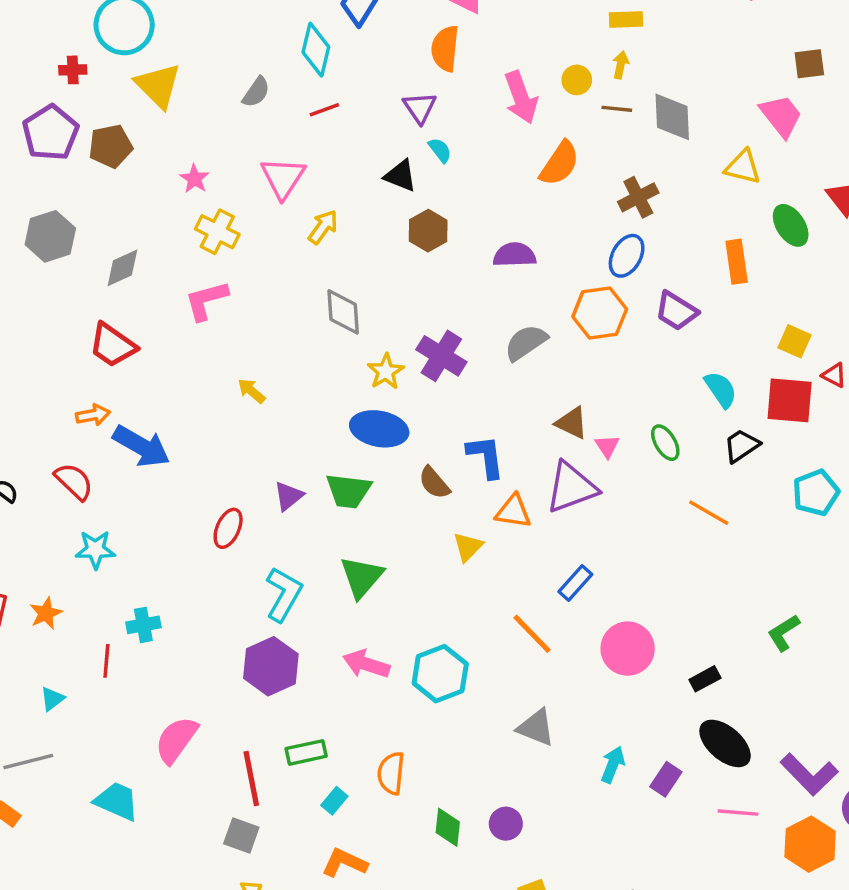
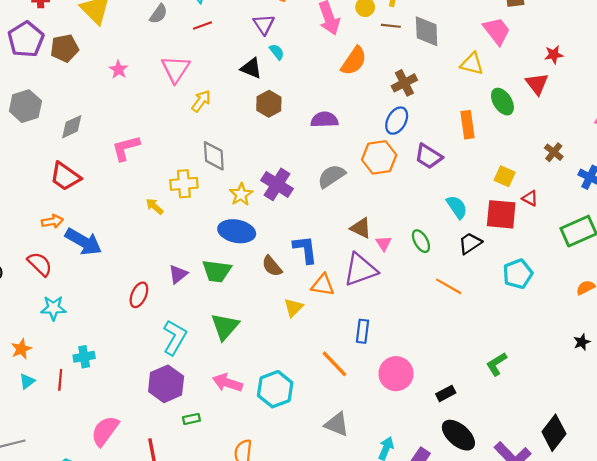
yellow cross: (217, 232) -> (184, 184), moved, turned -32
blue rectangle: (575, 583) -> (363, 331), turned -35
cyan triangle: (52, 699) -> (27, 381), moved
green rectangle: (306, 752) -> (191, 419), moved, size x0.7

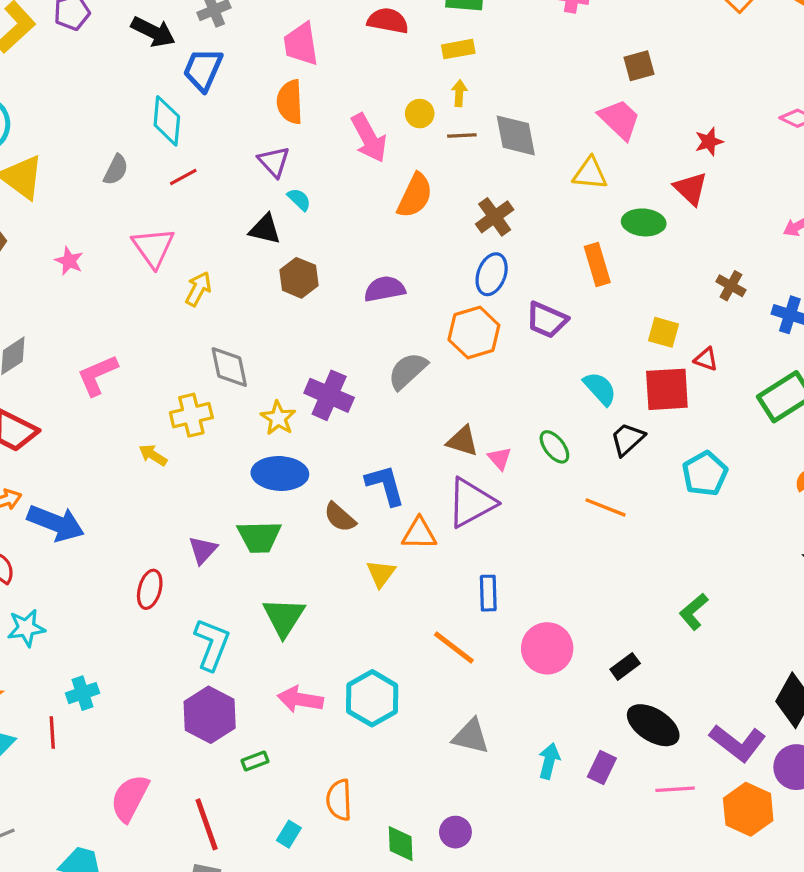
green ellipse: (502, 102) -> (644, 222), turned -44

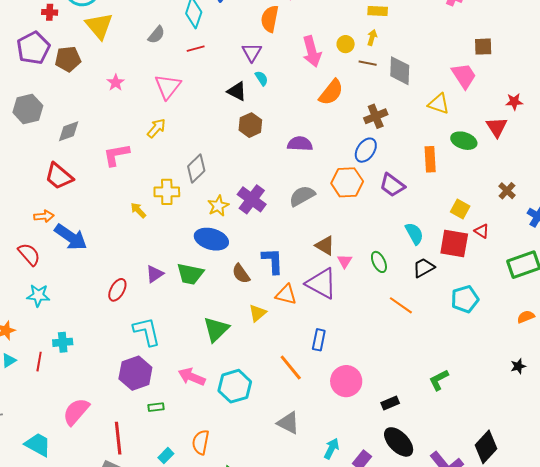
yellow arrow: (198, 289) -> (156, 128), moved
gray diamond: (229, 367) -> (196, 168), turned 44
purple triangle: (471, 503) -> (321, 283), turned 44
green triangle: (284, 617) -> (216, 329), moved
cyan L-shape: (212, 644) -> (147, 331), turned -48

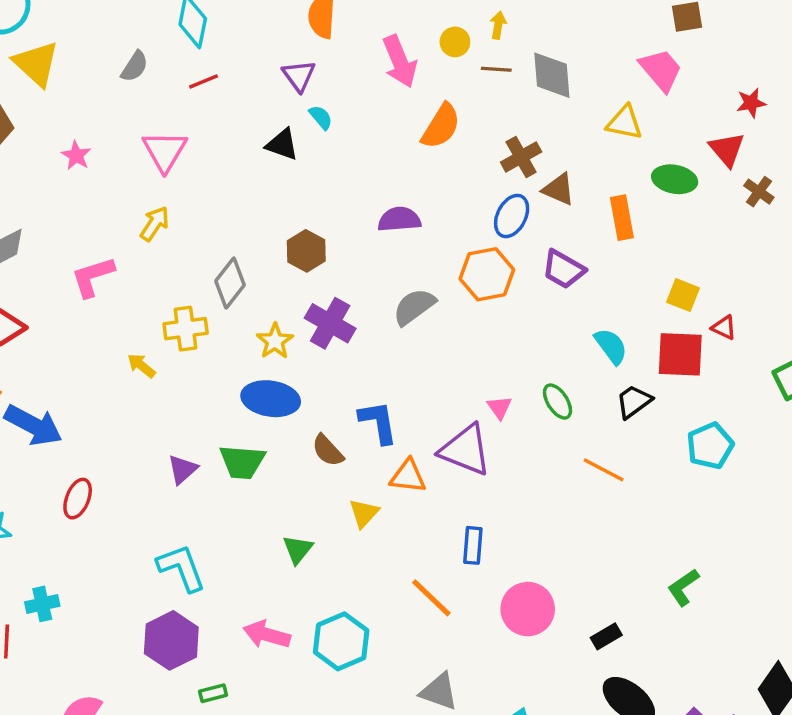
brown hexagon: (250, 125) -> (306, 251), moved
brown cross: (507, 191) -> (759, 192), moved
brown triangle: (325, 246) -> (559, 189), moved
red ellipse: (117, 290) -> (78, 499), moved
green triangle: (216, 329) -> (298, 549), size x0.7

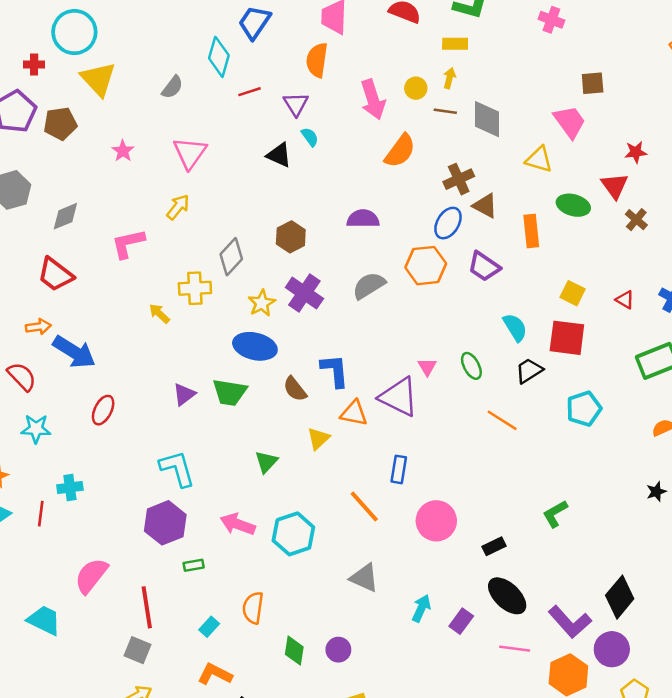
red line: (204, 81) -> (250, 92), moved
red triangle: (724, 328) -> (625, 300), moved

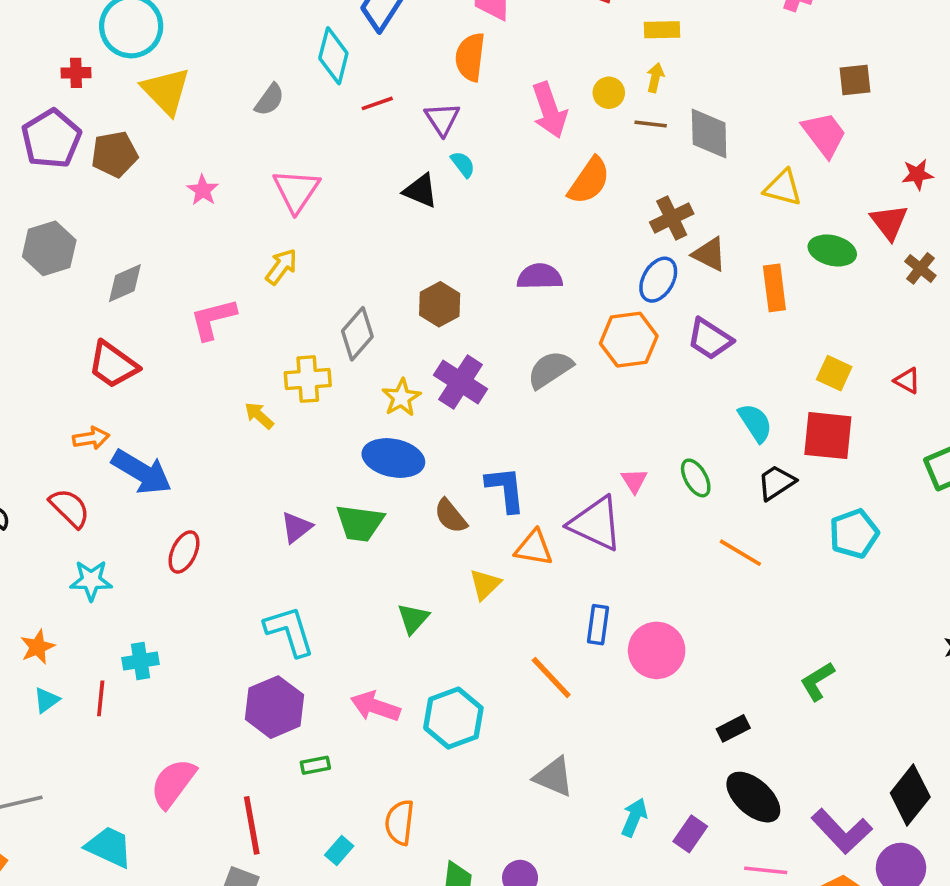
pink circle: (436, 521) -> (657, 650), moved

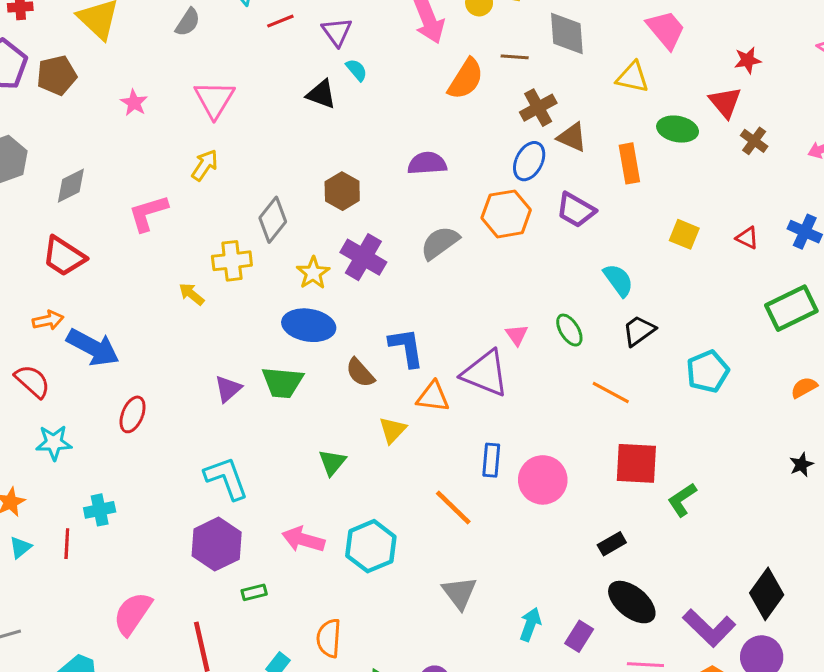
brown line: (651, 124) -> (515, 57), moved
red square: (828, 436) -> (636, 463), moved
gray triangle: (554, 777) -> (459, 593), turned 33

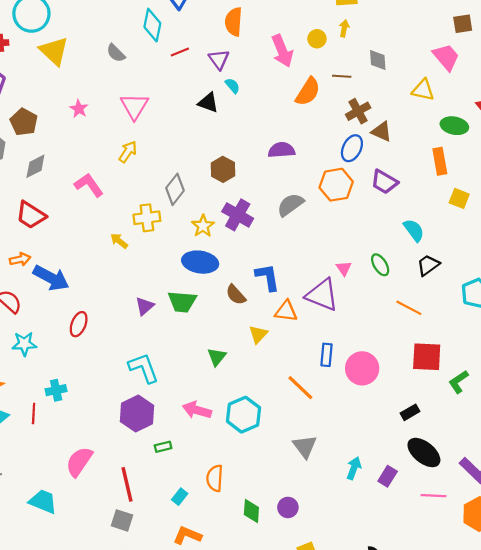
gray semicircle: (188, 22) -> (116, 53), turned 102
gray diamond: (567, 33) -> (378, 60), size x0.7
brown pentagon: (57, 75) -> (24, 122), moved, turned -30
orange rectangle: (629, 163) -> (440, 161), moved
pink L-shape: (148, 213) -> (89, 185), turned 72

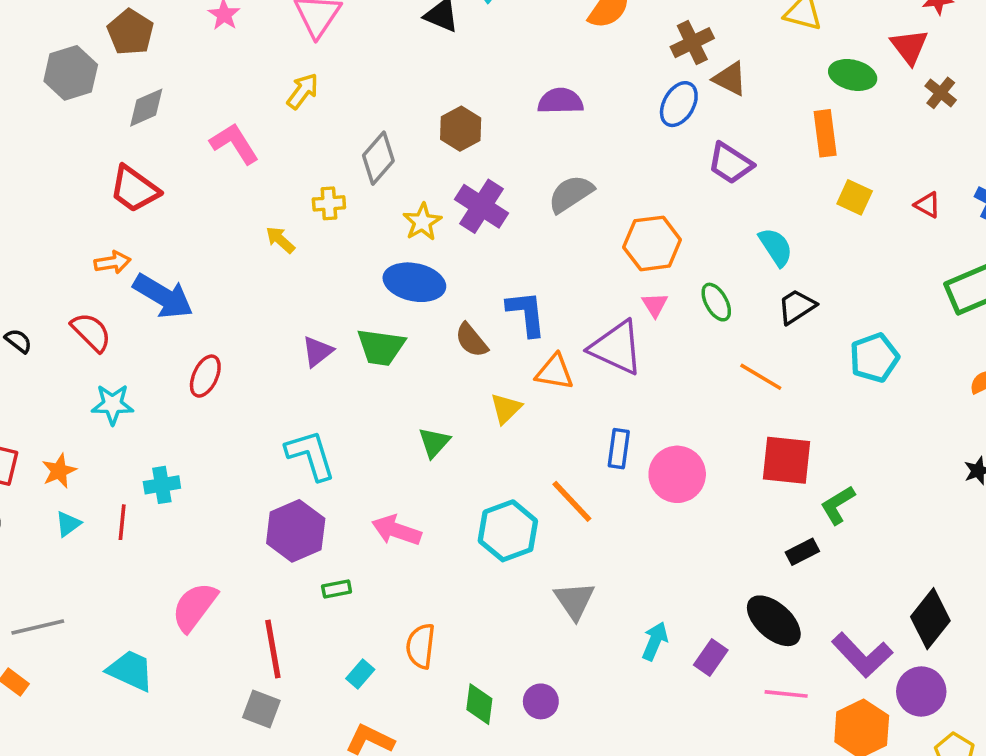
orange hexagon: (336, 185) -> (652, 243), moved
yellow cross: (147, 218) -> (329, 203), size x0.7
black rectangle: (410, 412) -> (802, 552), moved
cyan hexagon: (244, 415) -> (508, 531), moved

